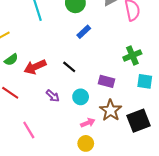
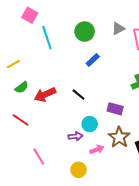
purple arrow: (53, 96) -> (75, 136), moved, turned -48
yellow circle: (86, 143) -> (78, 170), moved

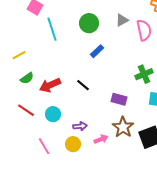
cyan circle: (90, 124) -> (53, 114), moved
yellow circle: (78, 170) -> (73, 144), moved

